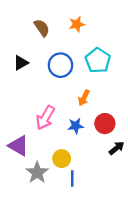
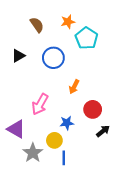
cyan pentagon: (98, 60) -> (86, 38), moved
blue star: (76, 126) -> (67, 123), moved

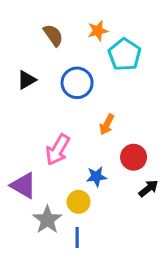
blue line: (64, 158) -> (77, 238), moved

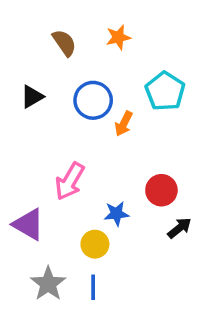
cyan pentagon: (125, 55) -> (165, 91), moved
orange arrow: (107, 124) -> (124, 124), moved
gray star: (47, 220) -> (48, 284), moved

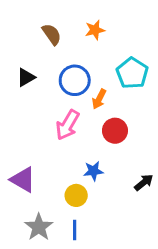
pink arrow: (70, 181) -> (67, 125), moved
red circle: (161, 190) -> (115, 131), moved

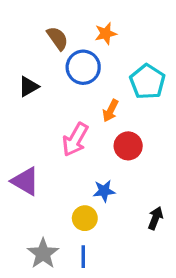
blue circle: (75, 80) -> (83, 67), moved
purple triangle: (23, 180) -> (25, 181), moved
black arrow: (144, 182) -> (155, 218), moved, turned -30

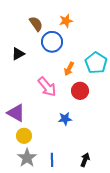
cyan pentagon: (147, 82) -> (96, 63), moved
pink arrow: (75, 139) -> (47, 87), turned -70
yellow circle: (85, 218) -> (24, 136), moved
black arrow: (155, 218) -> (85, 160), moved

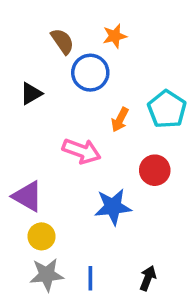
pink arrow: (47, 87) -> (82, 151), turned -30
red circle: (80, 91) -> (155, 170), moved
blue star: (65, 119) -> (113, 207), size x1.5
gray star: (27, 158) -> (47, 275), turned 30

